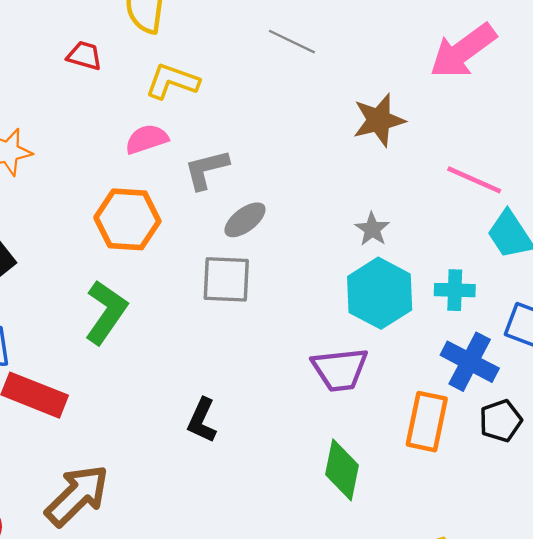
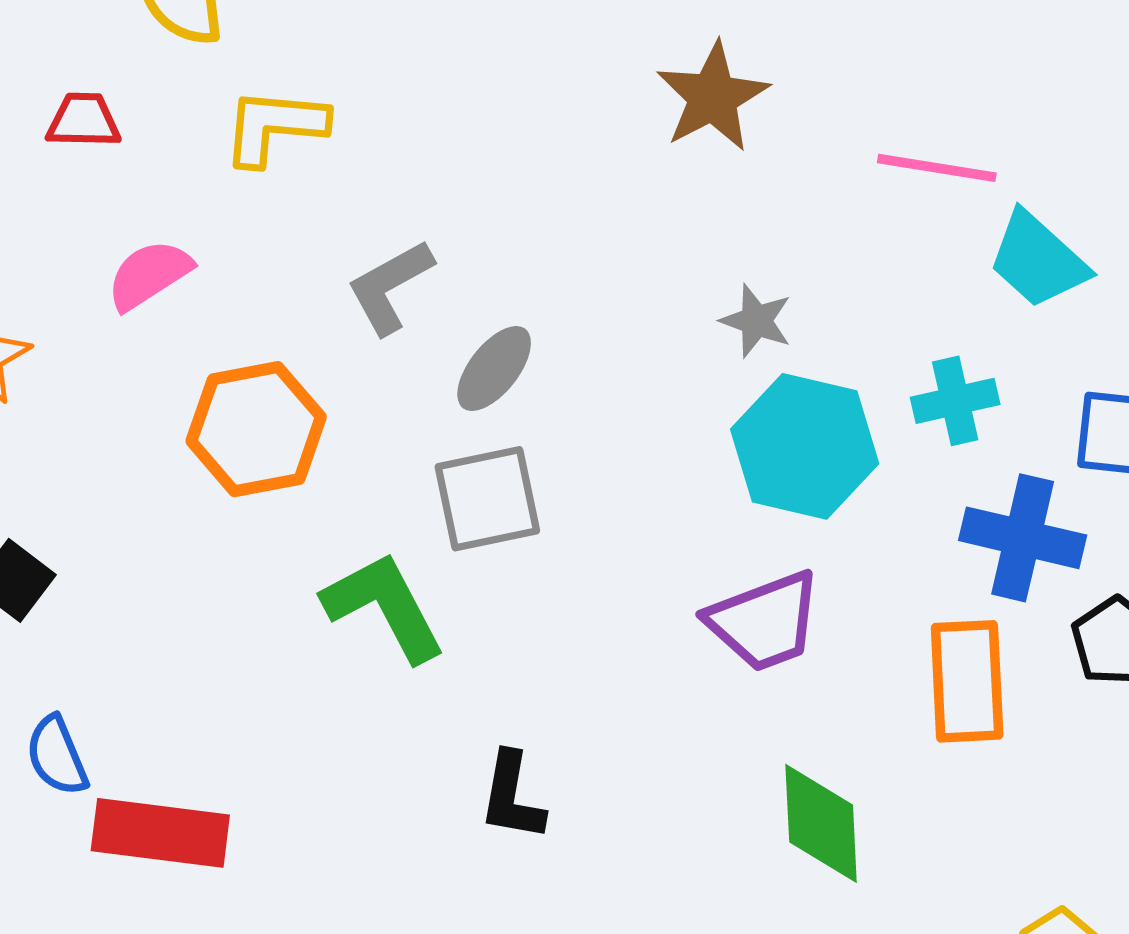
pink semicircle: (147, 139) -> (149, 275), moved
green L-shape: (106, 312) -> (384, 607), moved, turned -48

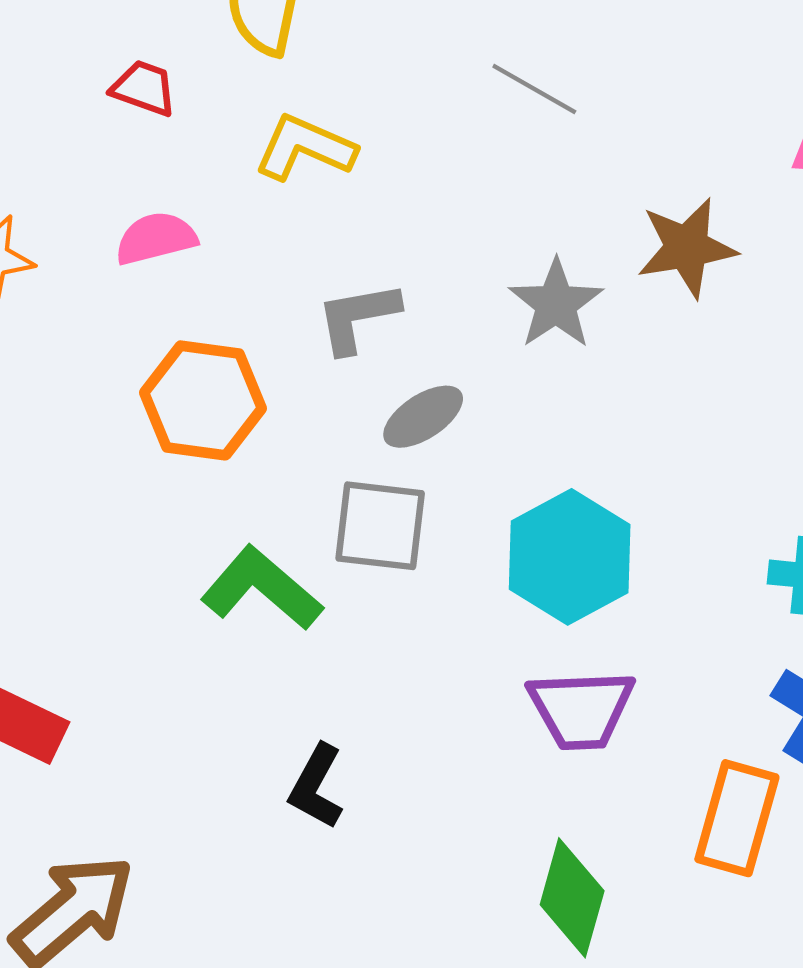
gray star: (756, 321) -> (556, 304), moved, size x1.4
cyan hexagon: (805, 446) -> (570, 557), moved
green L-shape: (384, 607) -> (262, 588), turned -40

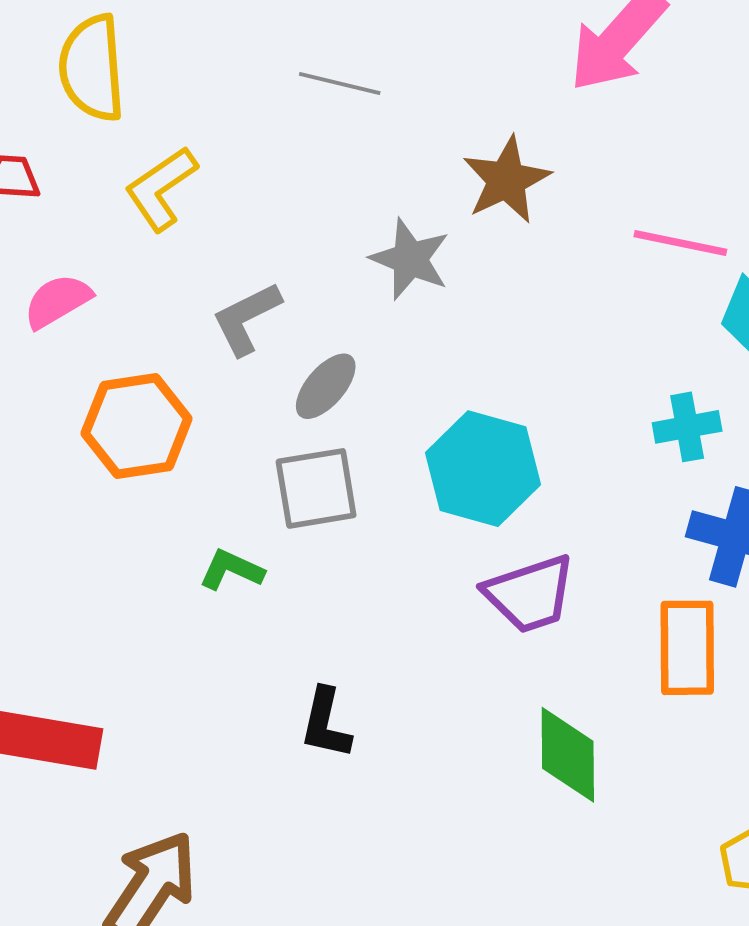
yellow L-shape: (305, 148) -> (161, 189), turned -42
green L-shape: (262, 588) -> (231, 570), size x0.6

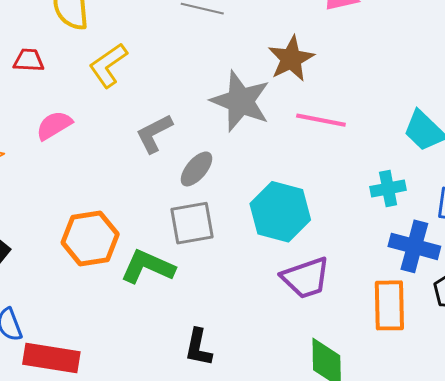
pink line: (680, 243) -> (321, 120), moved
gray star: (410, 259) -> (240, 101), size x1.4
orange hexagon: (137, 426) -> (90, 238), moved
green L-shape: (231, 570) -> (148, 267), size x1.6

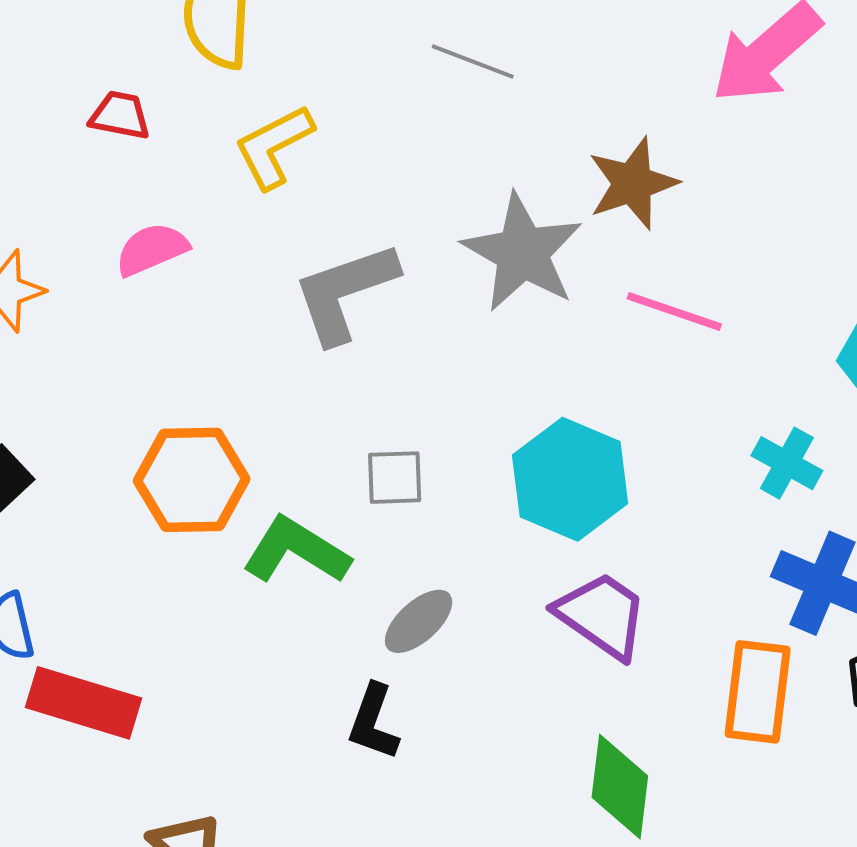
gray L-shape: (154, 134) -> (345, 292), size x1.4
gray ellipse: (196, 169) -> (419, 621), moved
cyan cross: (388, 188) -> (787, 463), turned 32
gray square: (192, 223) -> (395, 478), size x0.7
purple trapezoid: (306, 278) -> (602, 615), turned -134

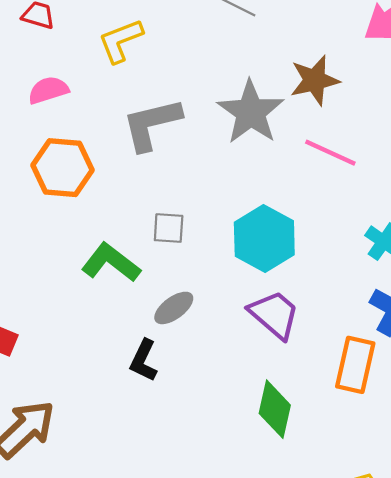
orange hexagon: (192, 480) -> (62, 168), moved

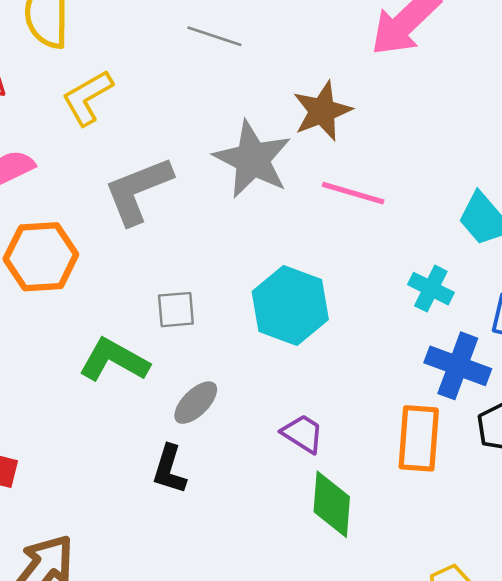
purple trapezoid: (274, 315) -> (303, 434), moved, size x0.7

